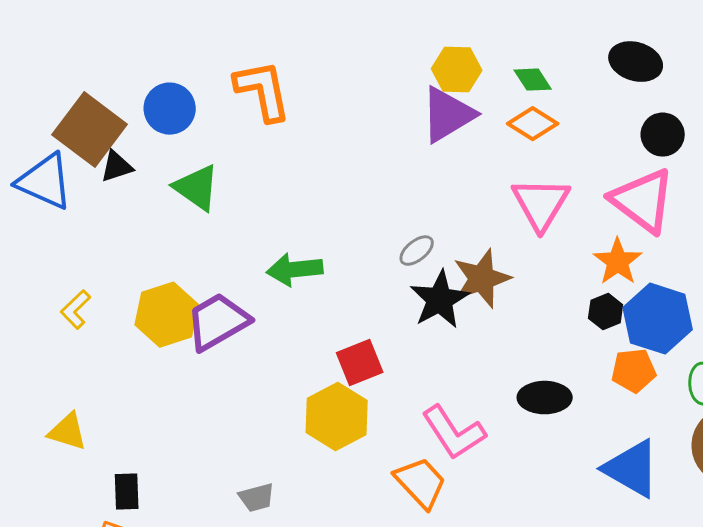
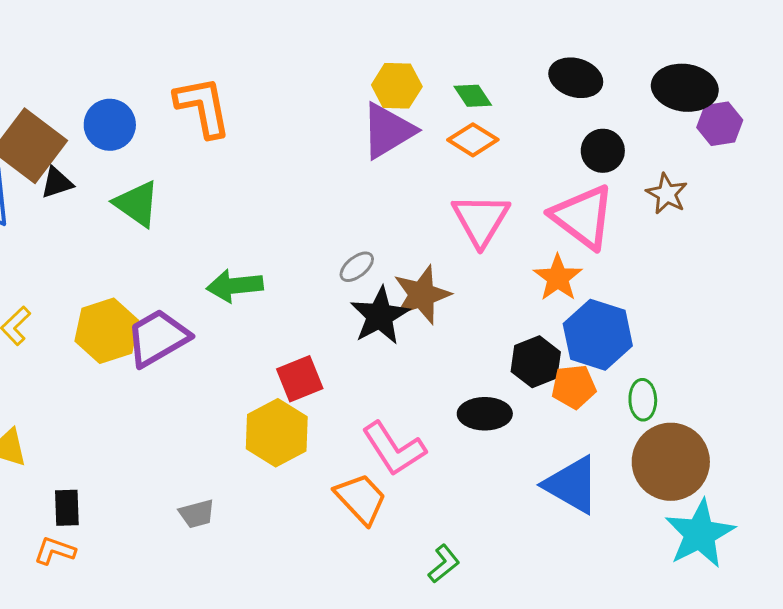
black hexagon: (606, 312) -> (536, 362), moved, size x1.4

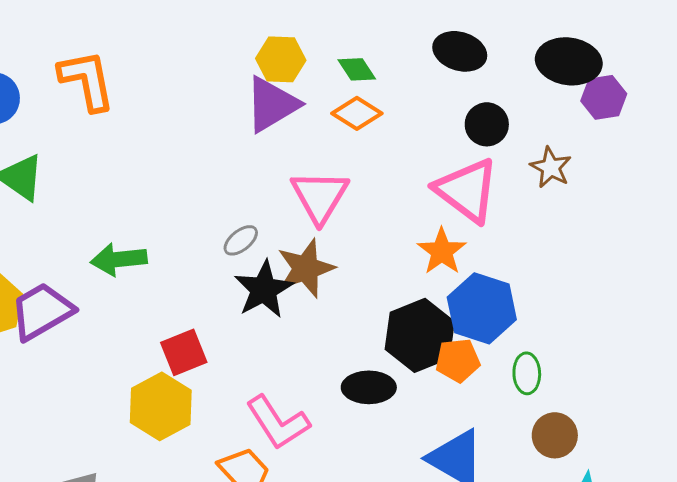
pink triangle: (481, 220) -> (320, 196), moved
black hexagon: (536, 362) -> (420, 335), size x1.4
brown circle: (671, 462) -> (555, 435), size x0.6

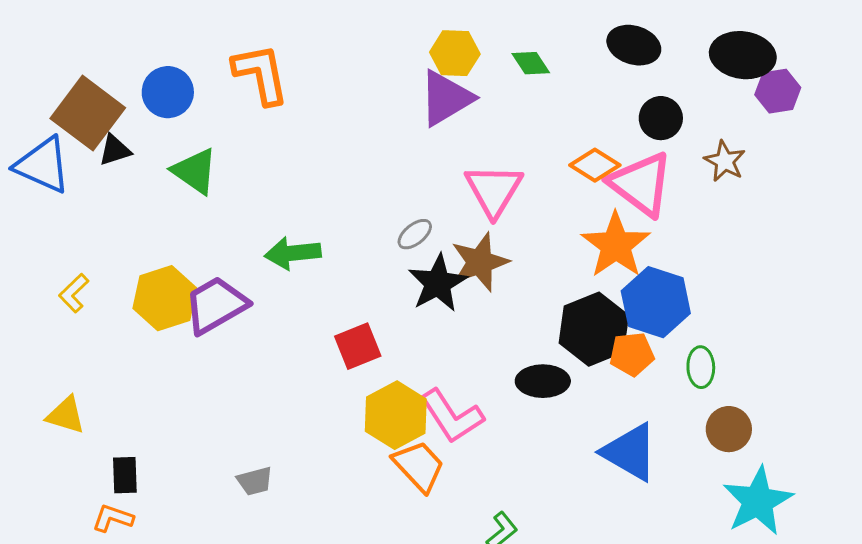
orange diamond: (357, 113) -> (595, 165), moved
orange star: (442, 251) -> (616, 245), size x1.4
yellow hexagon: (161, 406) -> (396, 415), moved

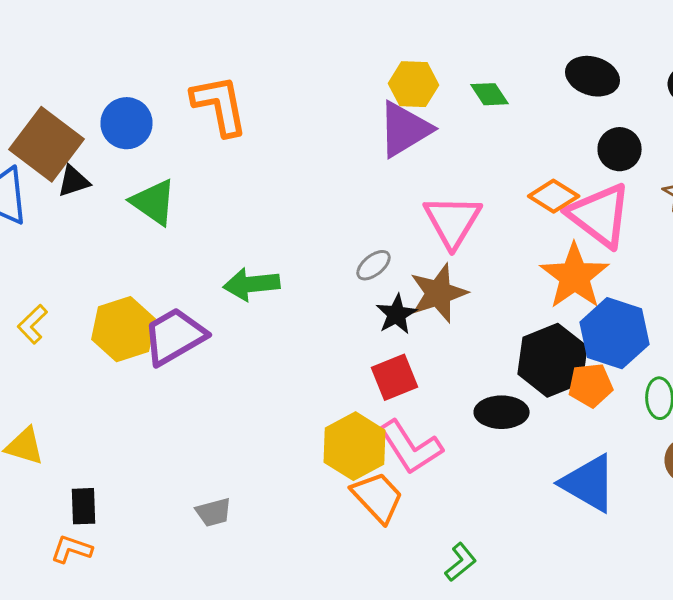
black star: (438, 283) -> (396, 314), size x0.7
red square: (358, 346) -> (394, 377), moved

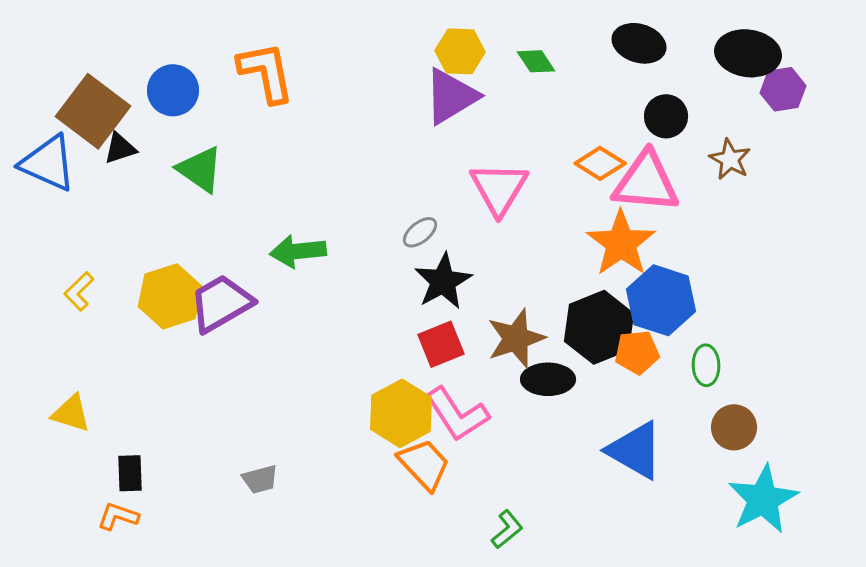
pink triangle: (600, 215) -> (646, 182), turned -32
brown star: (438, 293) -> (516, 338), moved
black star: (396, 314) -> (443, 281), size x1.4

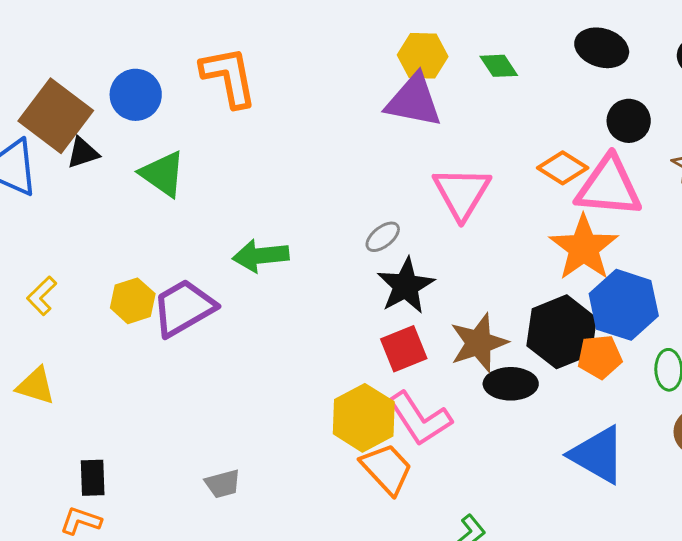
purple triangle: (451, 96) -> (414, 101), turned 42
yellow hexagon: (170, 296) -> (133, 301), size x0.7
yellow triangle: (71, 413) -> (36, 386), moved

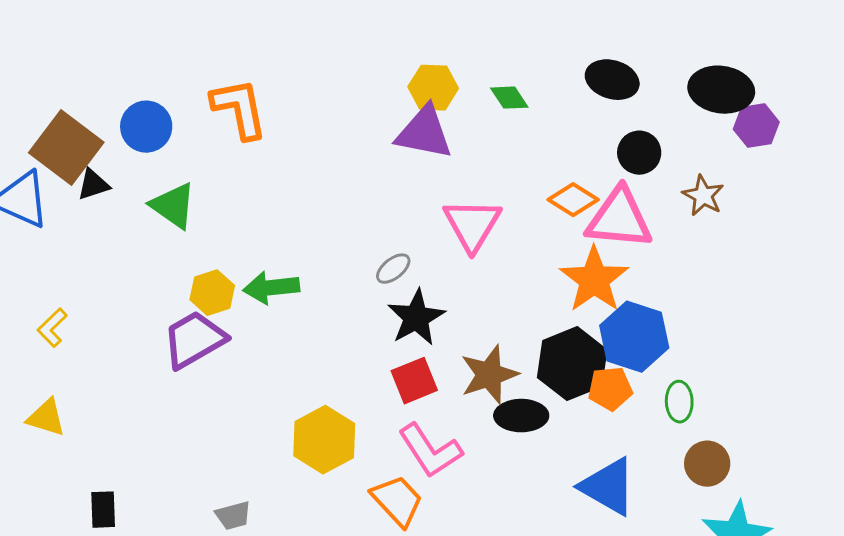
yellow hexagon: (133, 301) -> (212, 293), moved
yellow hexagon: (364, 418) -> (324, 440), moved

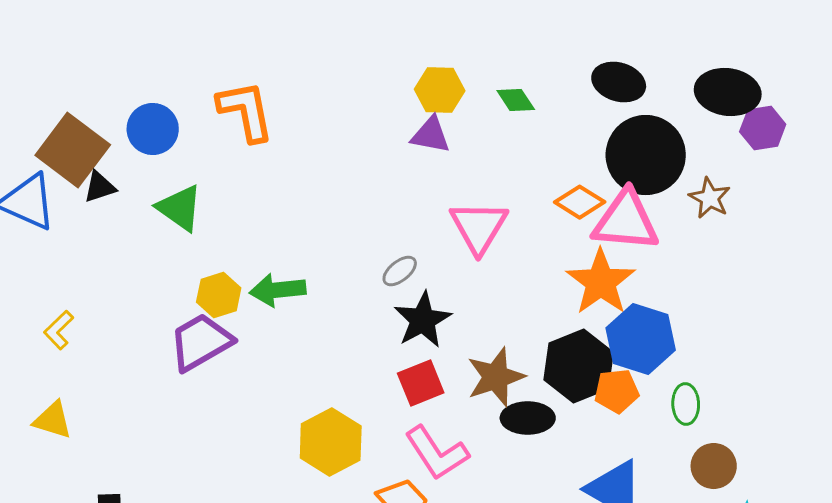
purple triangle: (424, 133) -> (431, 135), size x0.7
black circle: (639, 153) -> (646, 155), size x1.8

